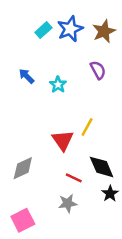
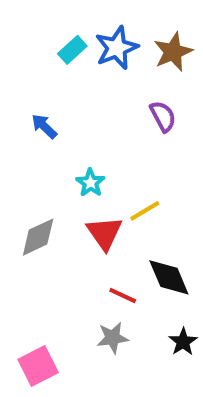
cyan star: (58, 85) -> (90, 183), moved
yellow line: (87, 127) -> (145, 211), turned 30
gray diamond: (23, 168) -> (38, 237), moved
black star: (110, 194) -> (183, 342), moved

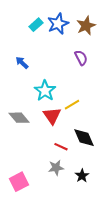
cyan star: (90, 183) -> (45, 91), size x1.5
gray diamond: (38, 237) -> (19, 118), turned 75
black star: (183, 342) -> (82, 176), moved

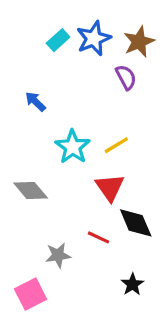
purple semicircle: (81, 58) -> (126, 77), moved
yellow line: (72, 105) -> (116, 145), moved
red triangle: (52, 116) -> (110, 187), moved
gray star: (56, 168) -> (58, 255), moved

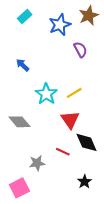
cyan rectangle: (58, 40) -> (25, 17), moved
brown star: (139, 42) -> (89, 15), moved

